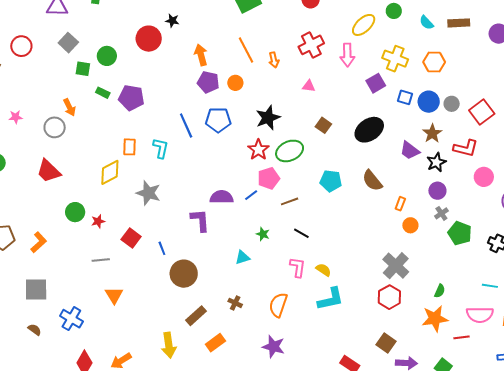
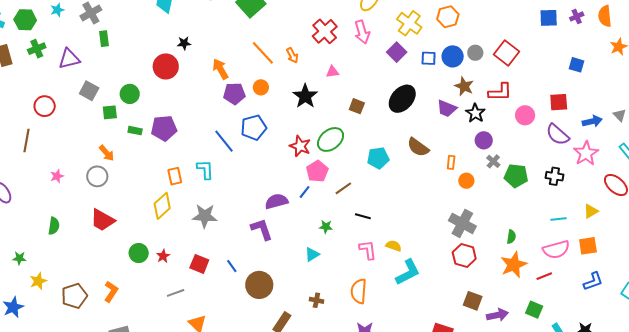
yellow cross: (395, 59) -> (409, 23), turned 30
black star: (268, 118) -> (305, 96), moved

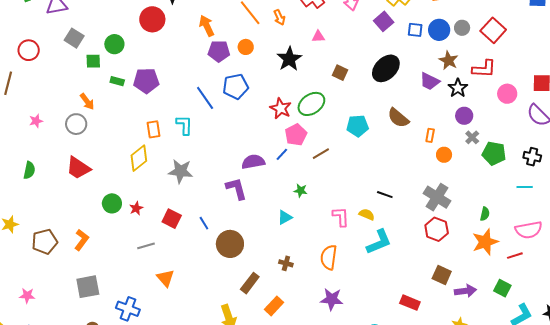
black line: (363, 216) -> (385, 195), moved
cyan line: (559, 219) -> (525, 187), moved

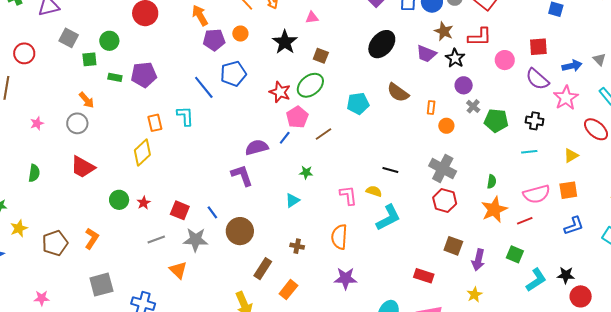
brown square: (340, 73) -> (321, 56), moved
gray star: (180, 171) -> (196, 240), moved
purple arrow: (465, 291) -> (478, 260), turned 115

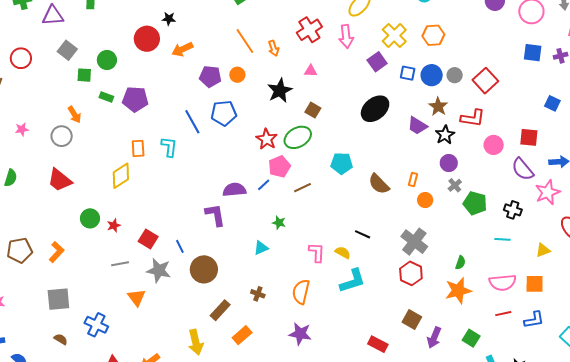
orange arrow: (200, 15) -> (182, 49), moved, turned -95
brown semicircle: (398, 92) -> (379, 184), moved
red line: (525, 221) -> (503, 314), moved

